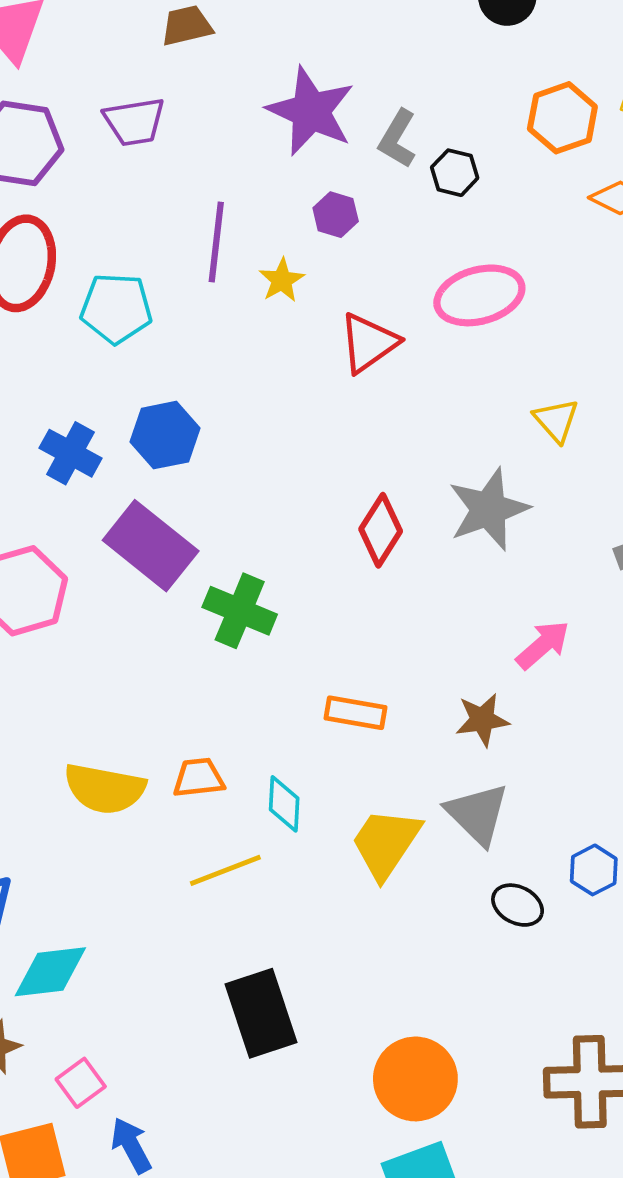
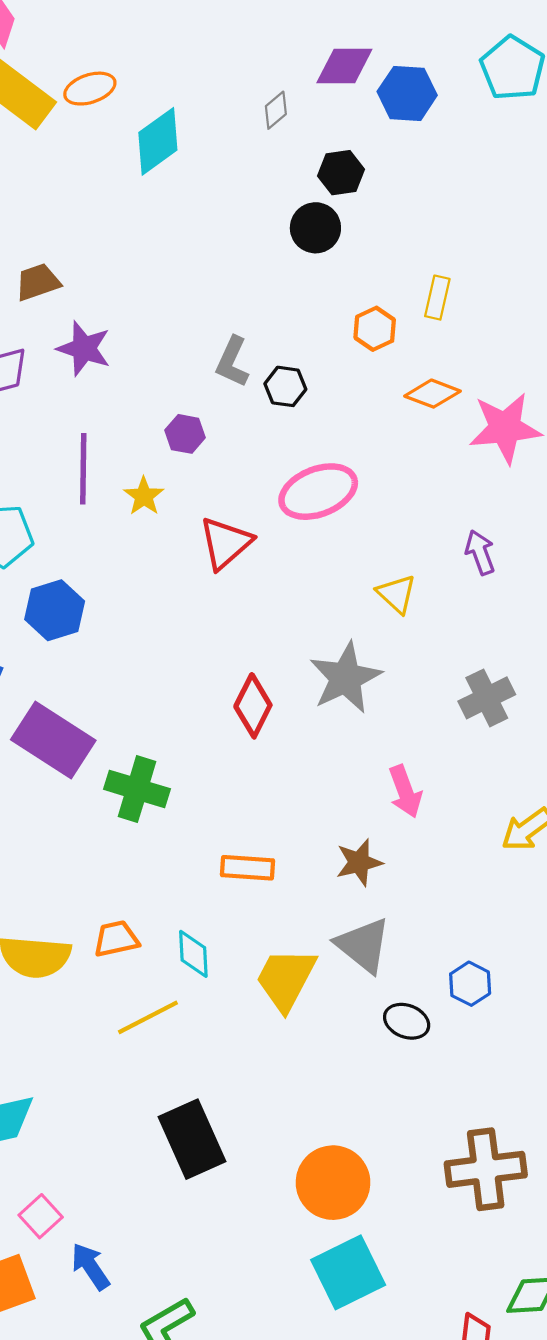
purple star: (311, 111) -> (84, 348), moved, size x0.7
orange hexagon: (562, 118) -> (375, 329), size x0.7
blue hexagon: (165, 435) -> (55, 610), moved
pink arrow: (543, 645) -> (405, 791), turned 117

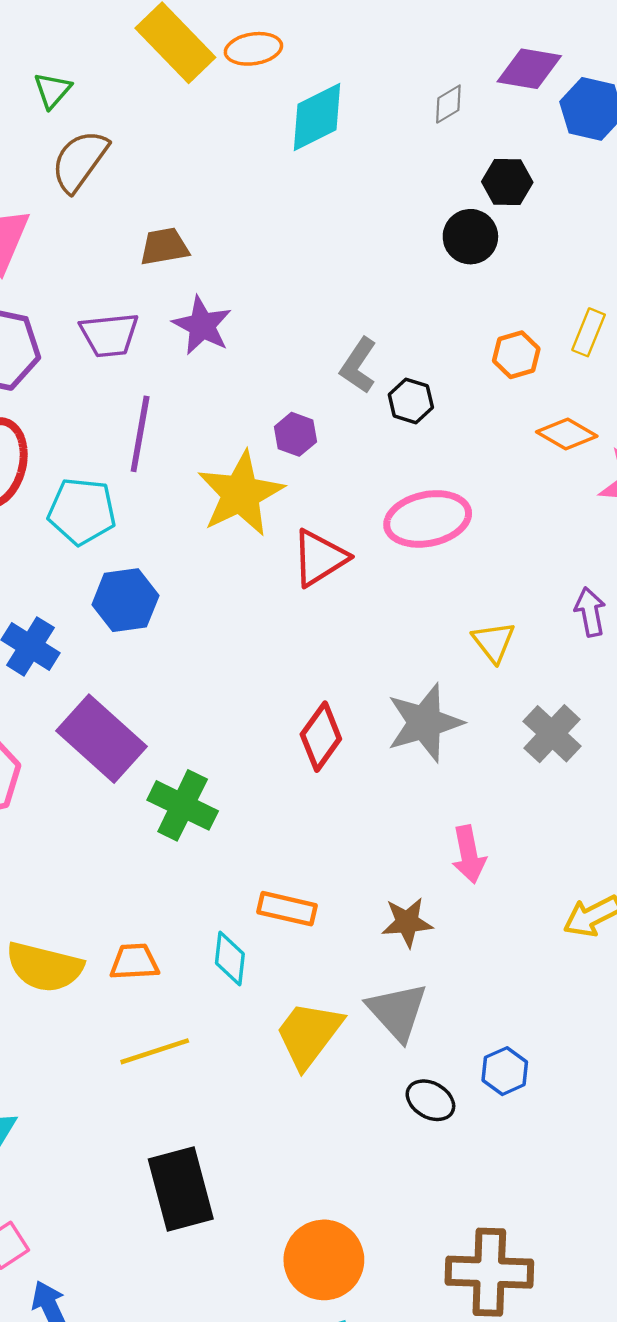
purple line: (83, 469) -> (140, 434), moved
yellow star: (144, 496) -> (241, 494), size x2.0
gray cross: (487, 698) -> (552, 734), moved, turned -30
cyan diamond: (193, 954) -> (230, 958), moved

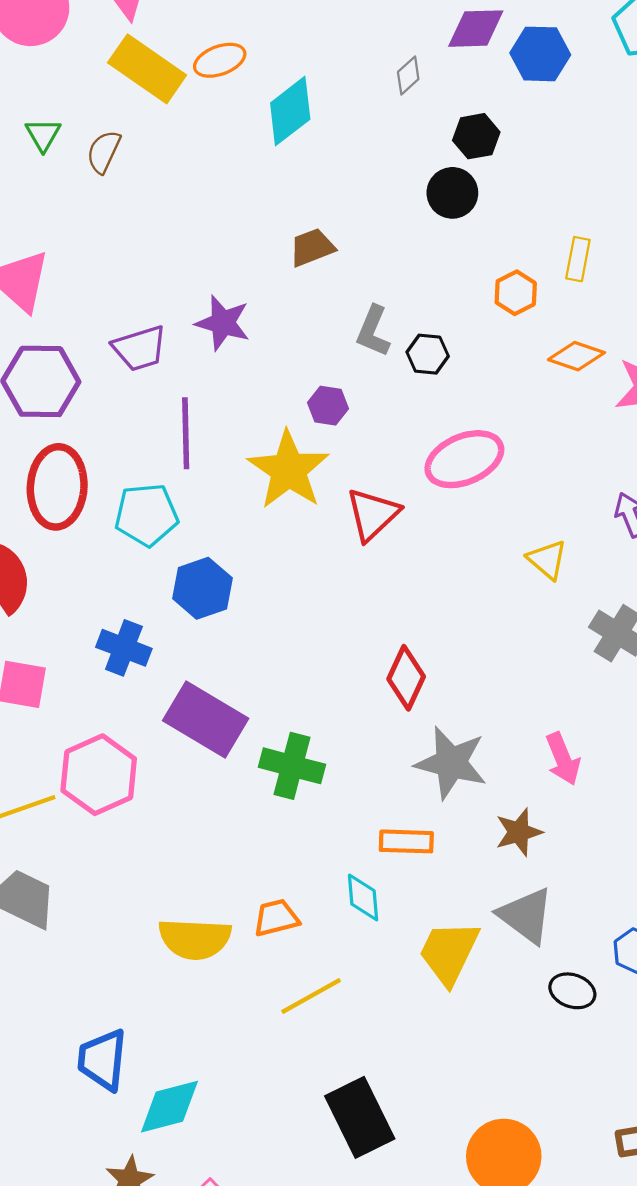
brown semicircle: (80, 161) -> (104, 152), moved, size x0.7
brown trapezoid: (164, 247) -> (312, 247), moved
gray star: (425, 723) -> (451, 763), moved, turned -30

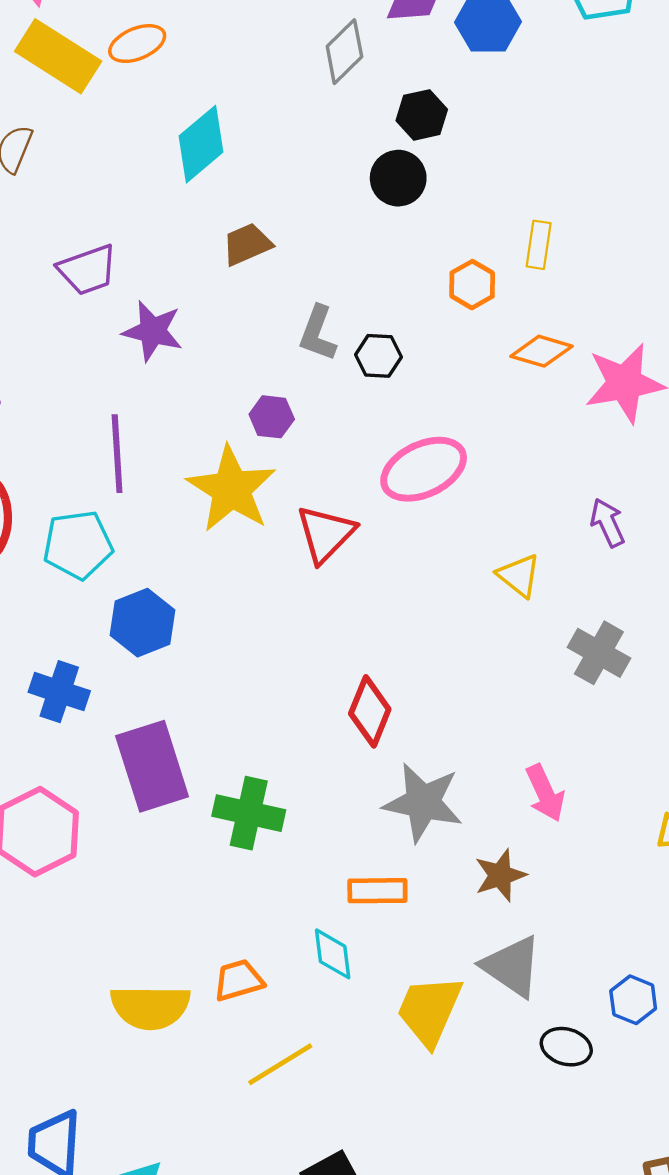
gray diamond: (408, 76) -> (344, 52), size x1.5
cyan diamond: (290, 111) -> (201, 144), moved
purple trapezoid: (140, 348) -> (87, 270), moved
purple rectangle: (206, 719) -> (152, 766), turned 44

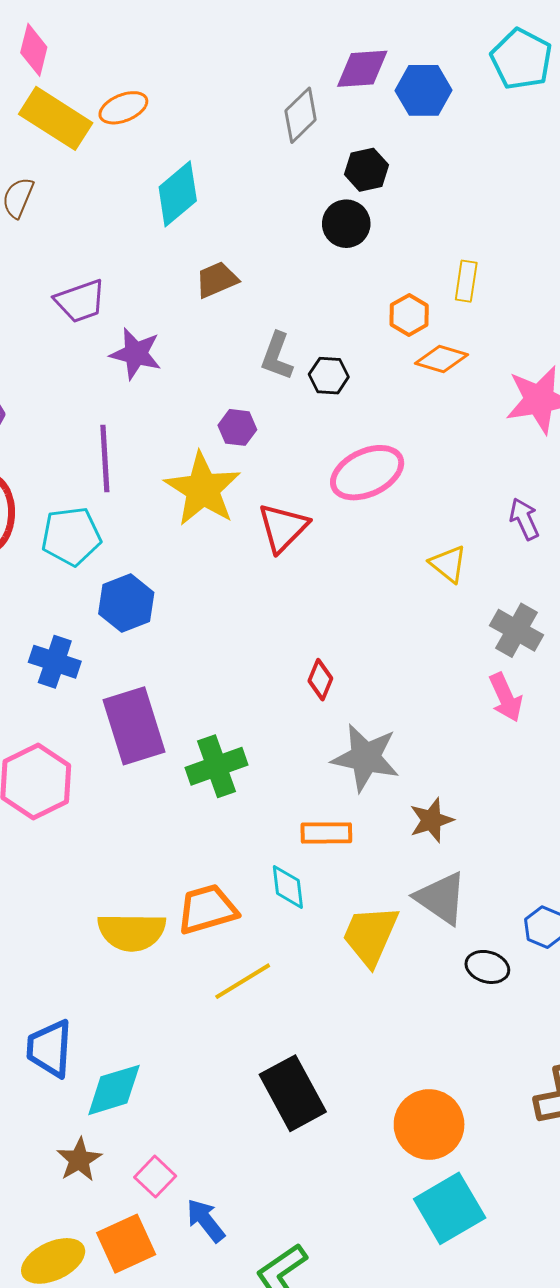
orange diamond: (541, 351) -> (441, 359), moved
red diamond: (370, 711) -> (320, 680), size x0.7
pink arrow: (545, 793) -> (506, 697), moved
green cross: (249, 813) -> (217, 766), turned -32
orange trapezoid: (238, 980) -> (207, 909), size x1.4

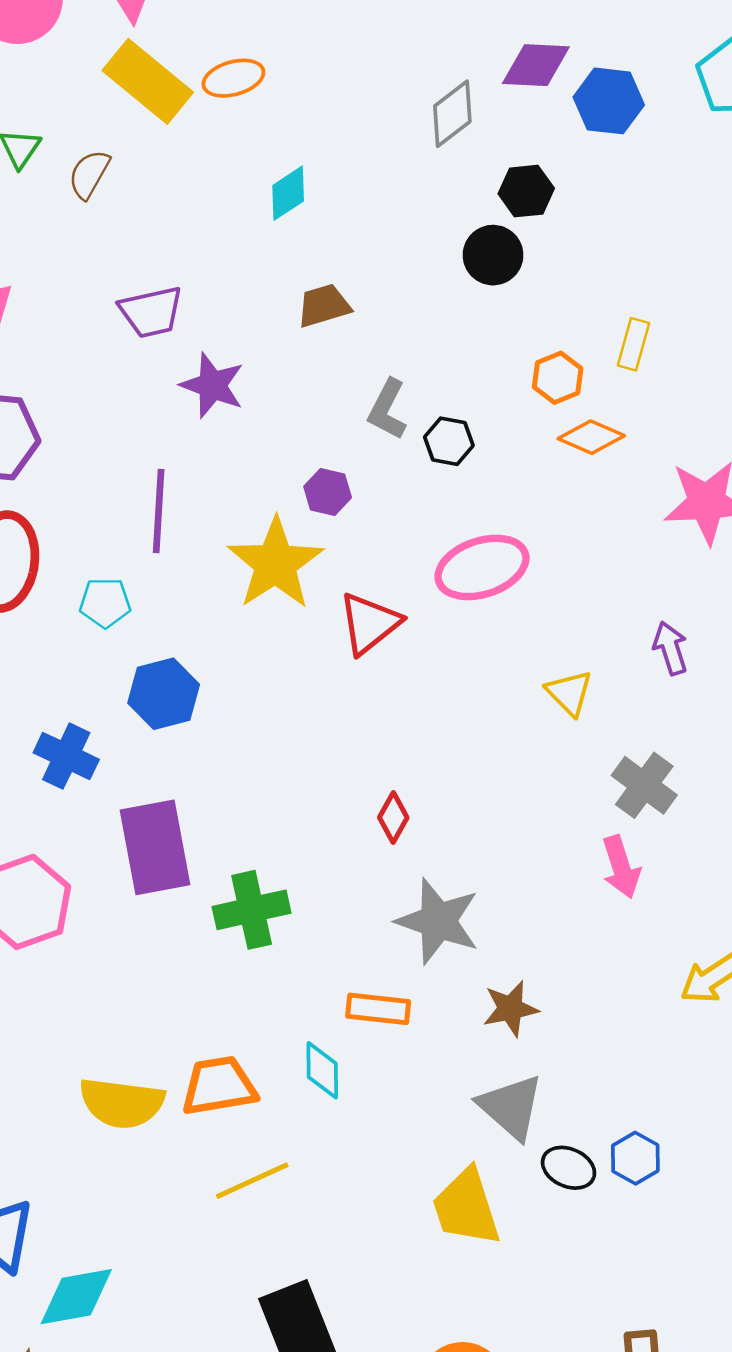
cyan diamond: (178, 194) -> (288, 193), size x0.7
cyan pentagon: (71, 536) -> (105, 603), size x0.7
yellow trapezoid: (370, 935) -> (466, 1207), moved, turned -48
black ellipse: (487, 967) -> (569, 1168), moved

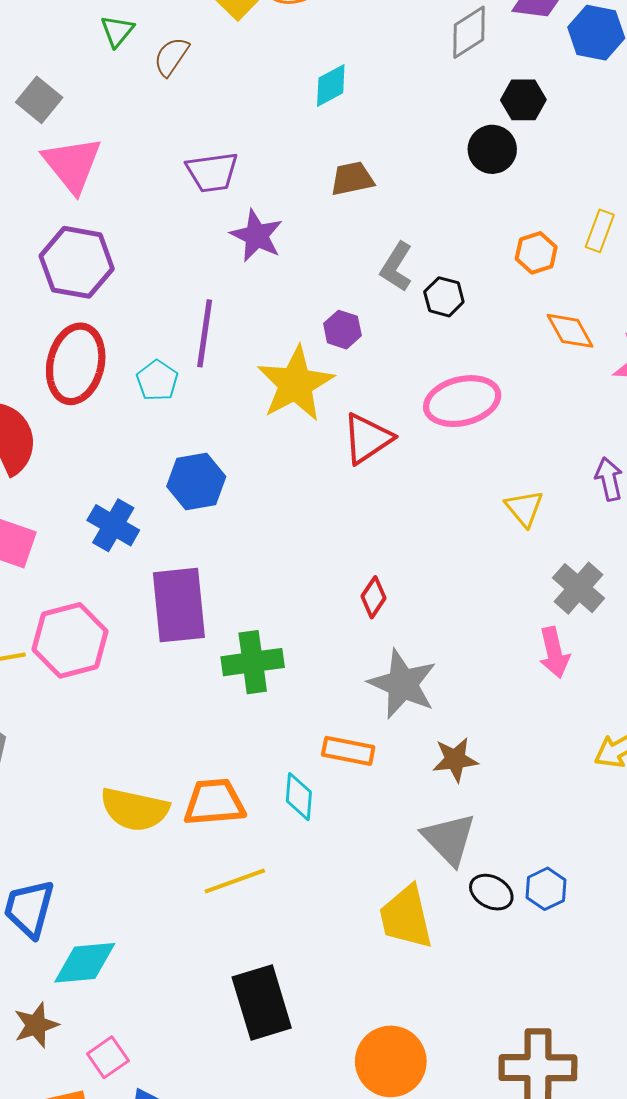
orange diamond: (591, 437) -> (570, 331), moved, turned 33
cyan pentagon: (105, 603) -> (157, 380), moved, turned 30

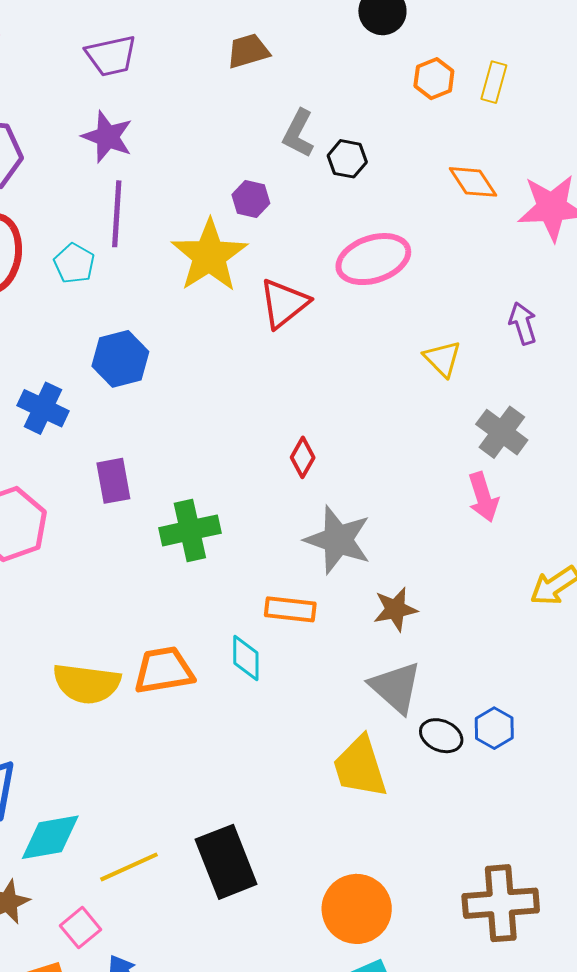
purple star: (257, 236) -> (107, 137), moved
orange hexagon: (536, 253) -> (434, 79), moved
purple rectangle: (179, 605) -> (113, 481), size x0.6
yellow line: (235, 881) -> (129, 867), moved

